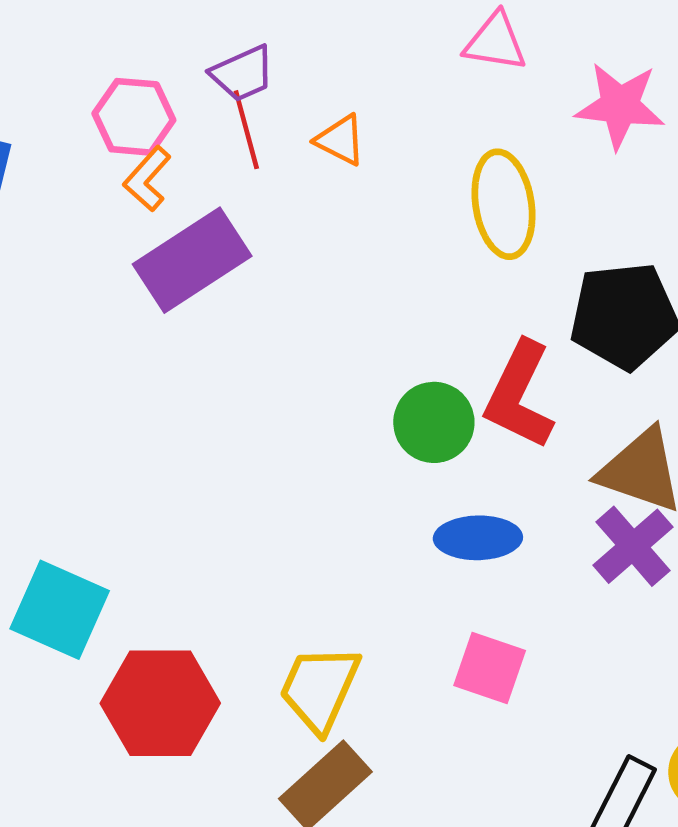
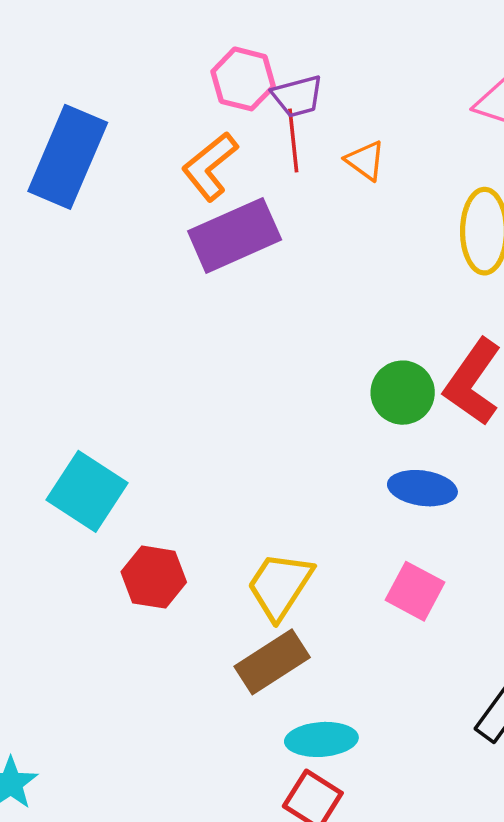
pink hexagon: (134, 117) -> (243, 79), moved
orange L-shape: (147, 179) -> (210, 166), size x1.4
red hexagon: (160, 703) -> (154, 577), size x0.7

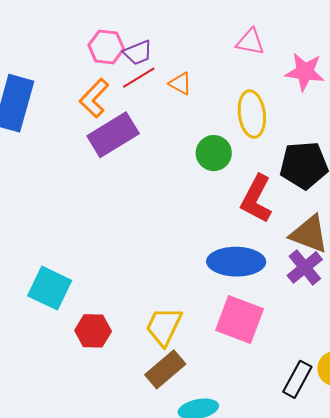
red line: (293, 141) -> (139, 78), turned 72
green circle: (403, 393) -> (214, 153), moved
blue ellipse: (422, 488) -> (236, 262), size x1.5
pink square: (415, 591) -> (240, 320), size x1.5

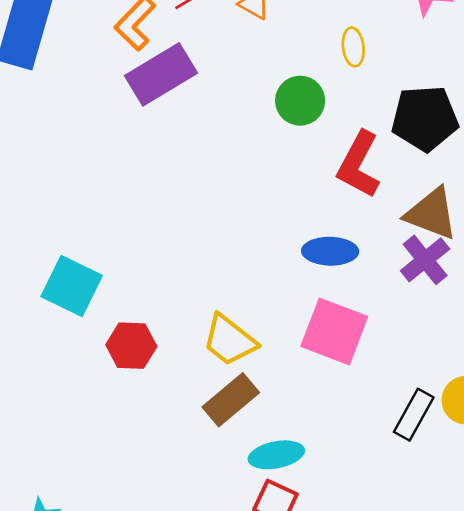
yellow ellipse: (252, 114) -> (353, 47), size x0.6
blue ellipse: (236, 262) -> (330, 251), size x0.7
yellow trapezoid: (164, 326) -> (229, 340), turned -78

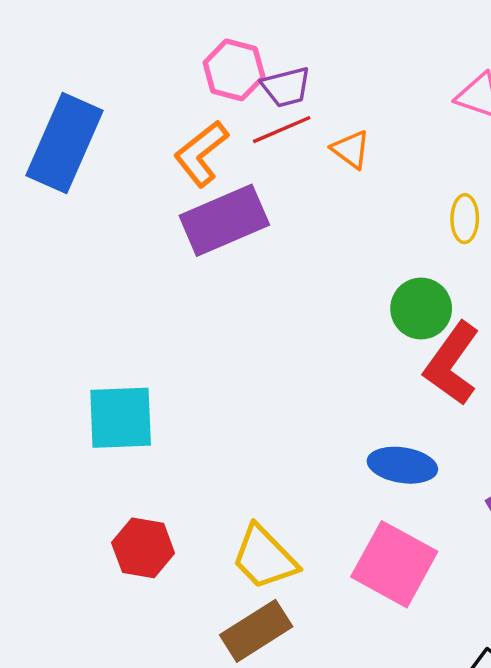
green circle: (300, 101) -> (421, 308), moved
cyan square: (72, 286) -> (121, 418), moved, turned -36

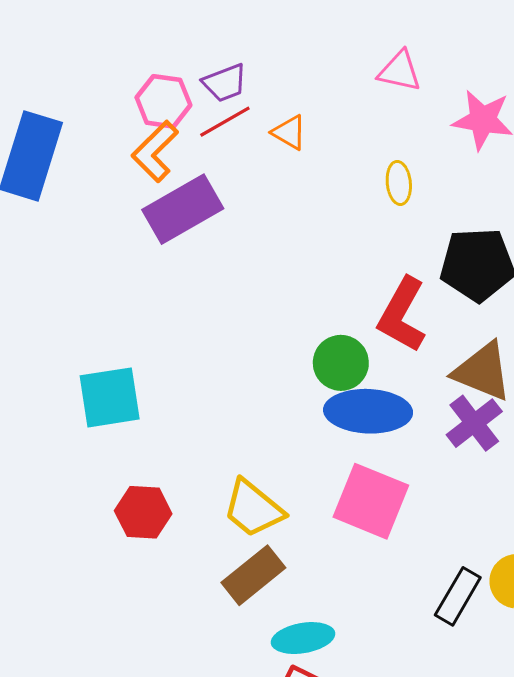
pink hexagon: (234, 70) -> (163, 101), moved
green circle: (421, 308) -> (341, 363), moved
blue ellipse: (402, 465) -> (368, 411), size x1.4

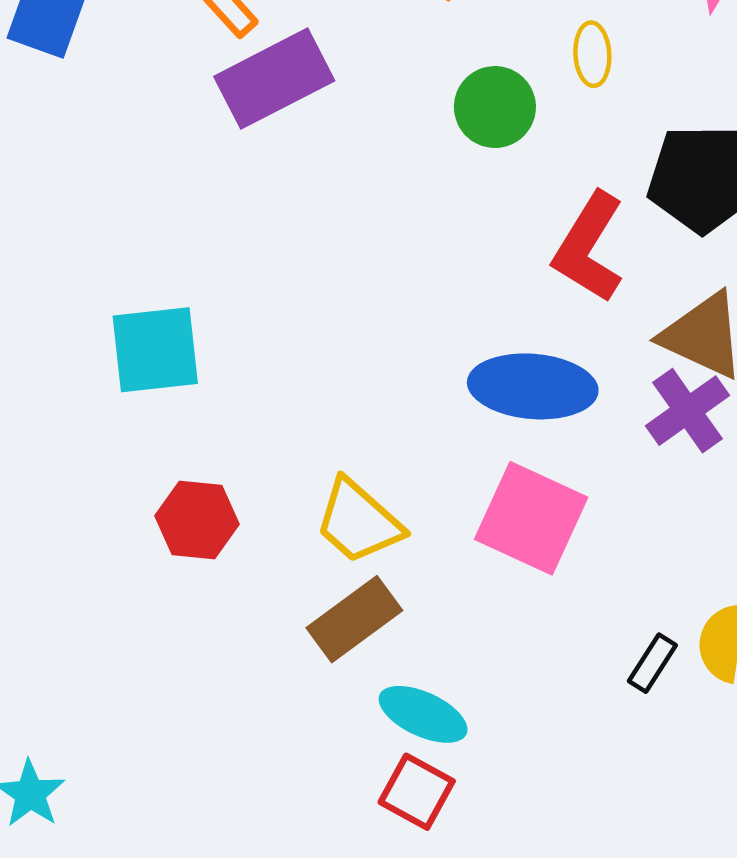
green circle: (341, 363) -> (495, 107), moved
black rectangle: (458, 596) -> (652, 663), size x0.7
cyan ellipse: (303, 638) -> (423, 714), turned 32

